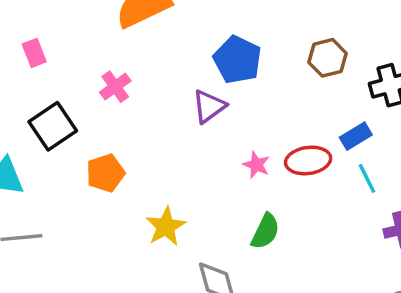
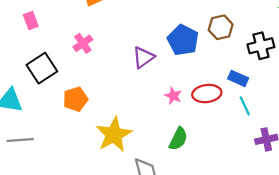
blue pentagon: (237, 60) -> (183, 40), moved
blue rectangle: (356, 136) -> (238, 78), turned 54
yellow star: (166, 227) -> (114, 135), size x1.4

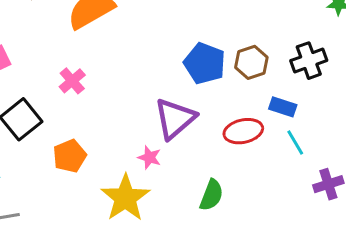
brown hexagon: (221, 27) -> (251, 62), moved
purple triangle: (143, 57) -> (175, 119), moved, size x1.4
pink star: (173, 96) -> (149, 157), moved

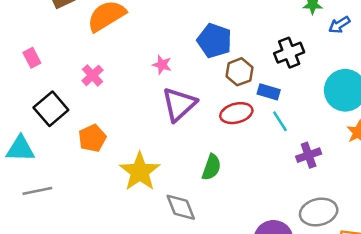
brown hexagon: (251, 62) -> (239, 72), moved
blue pentagon: (205, 63) -> (214, 41), moved
pink star: (149, 157) -> (162, 65), moved

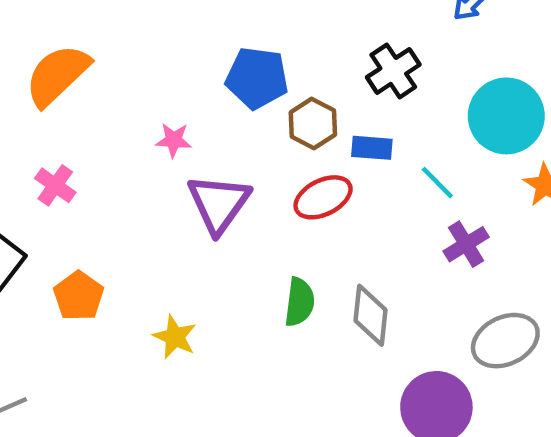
cyan line: (280, 121) -> (437, 183), moved
yellow star: (140, 172) -> (175, 337), size x0.6
gray diamond: (181, 207) -> (370, 315), moved, turned 40

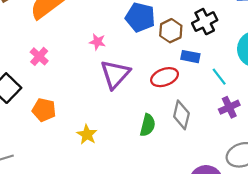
brown hexagon: (313, 123) -> (171, 31), moved
orange pentagon: (79, 296) -> (44, 110), turned -30
gray diamond: (370, 315) -> (181, 115), moved

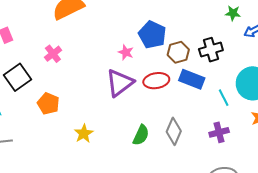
pink star: (97, 42) -> (126, 52), moved
blue rectangle: (190, 57) -> (192, 79), size x1.4
red ellipse: (165, 77) -> (156, 81), moved
cyan line: (219, 77) -> (224, 98), moved

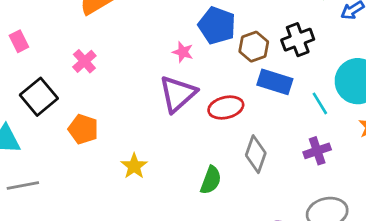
red ellipse: (156, 81) -> (226, 108), moved
green semicircle: (141, 135) -> (211, 180), moved

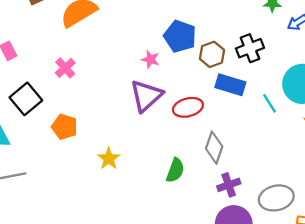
purple cross: (317, 151) -> (229, 185), moved

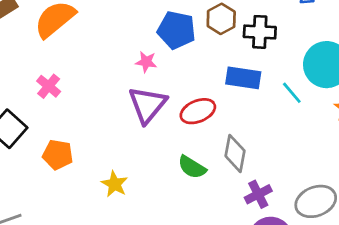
black cross: (250, 48) -> (260, 32), turned 32
brown hexagon: (212, 54) -> (221, 19), moved
green semicircle: (175, 170) -> (192, 167), moved, turned 110

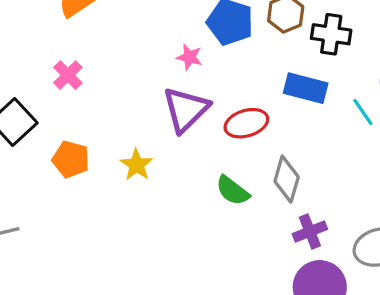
yellow star: (115, 184) -> (137, 165), moved

